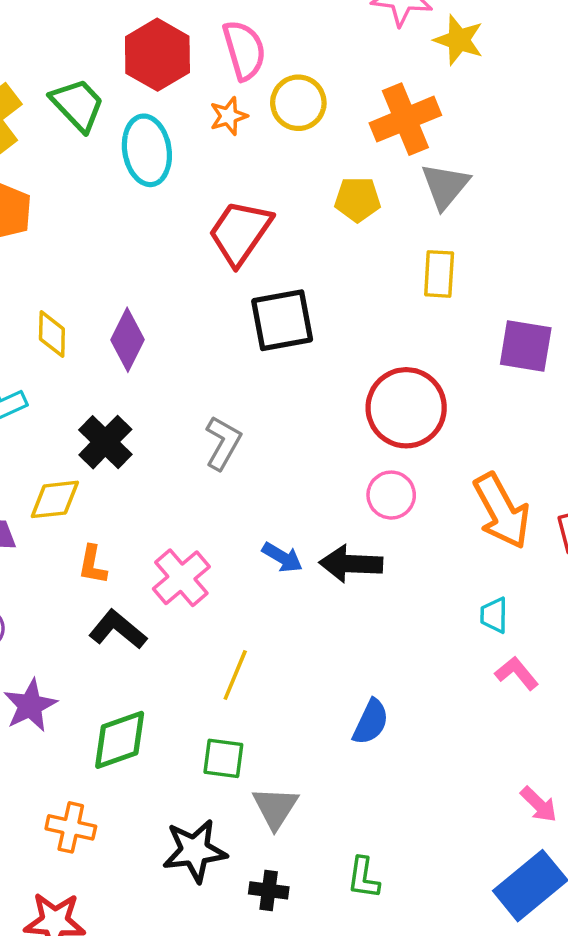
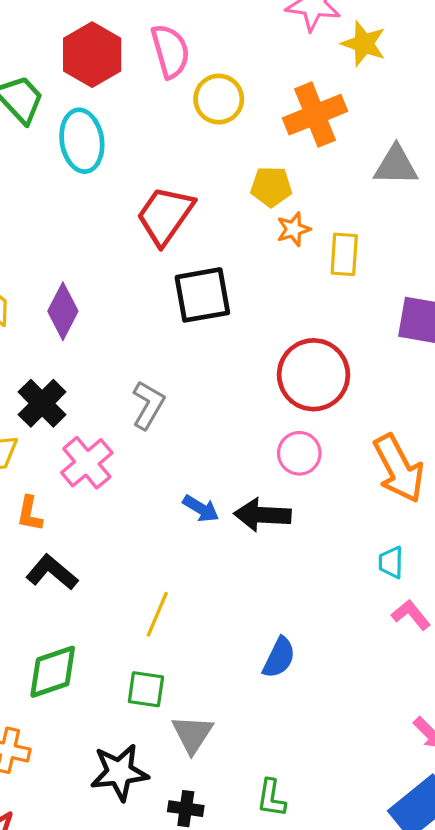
orange star: (229, 116) -> (293, 229), moved
gray triangle: (445, 186) -> (396, 165), moved, turned 51
pink cross: (181, 578) -> (87, 463), moved

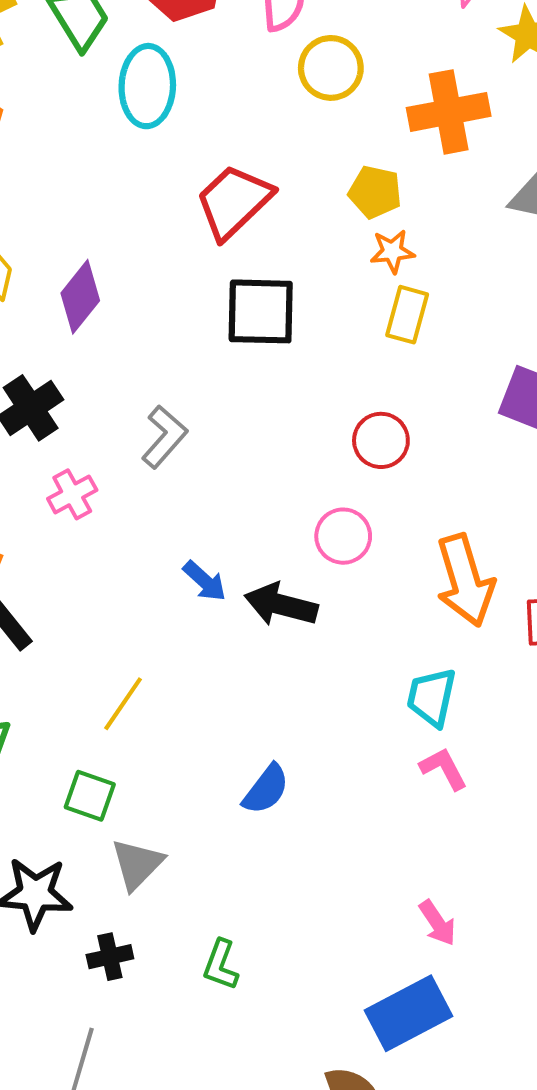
yellow rectangle: (344, 254) -> (407, 315), moved
red circle: (313, 375) -> (381, 440), size x0.6
pink cross: (87, 463) -> (72, 494), size x0.7
cyan trapezoid: (391, 562) -> (432, 697), size x1.4
black cross: (186, 809) -> (110, 957), turned -32

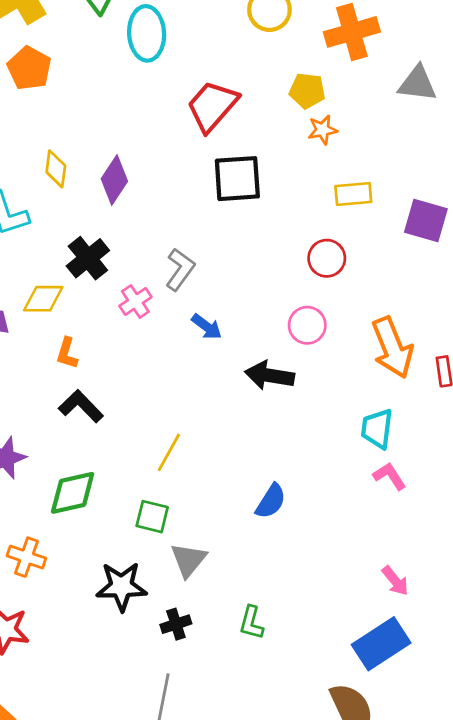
yellow rectangle: (407, 315) -> (353, 194), moved, turned 75
pink cross: (72, 494) -> (135, 302), moved
blue arrow: (205, 581) -> (207, 327), moved

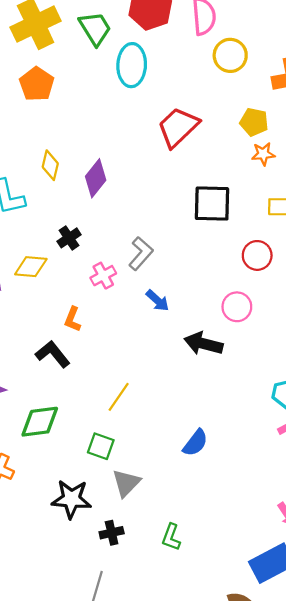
black square: (237, 179) -> (212, 204), moved
black cross: (88, 258) -> (69, 238), size x0.7
orange L-shape: (67, 353) -> (73, 319), moved

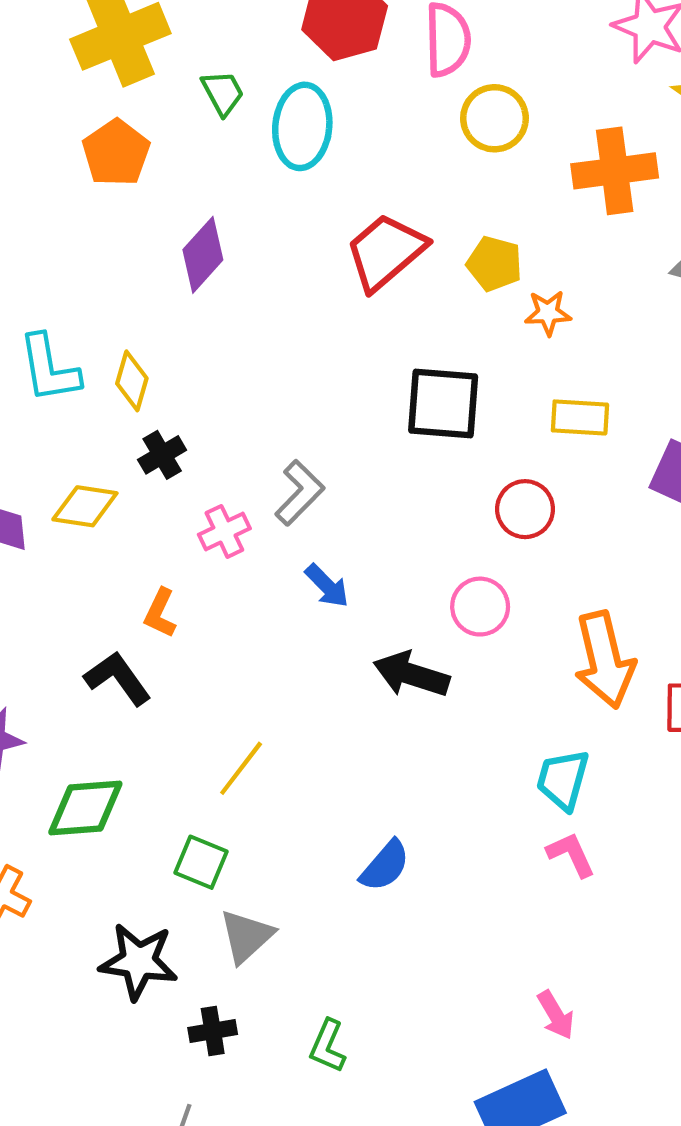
green trapezoid: (95, 28) -> (223, 93), moved, size x0.7
yellow pentagon: (254, 122) -> (494, 264), moved
yellow diamond: (50, 165) -> (132, 381), moved
purple diamond: (96, 178) -> (203, 255), moved

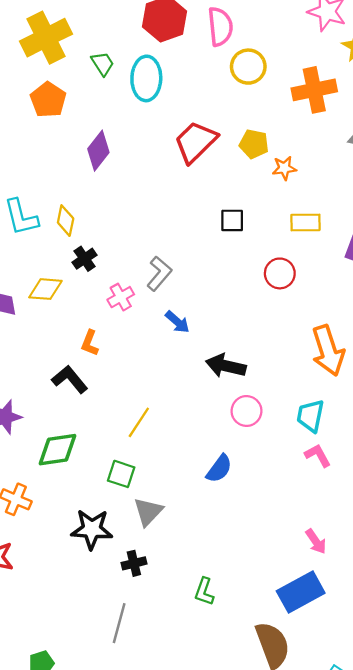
black square: (443, 404) -> (232, 220), size x0.6
pink circle: (480, 607) -> (246, 411), moved
green L-shape: (328, 1046) -> (204, 592), moved

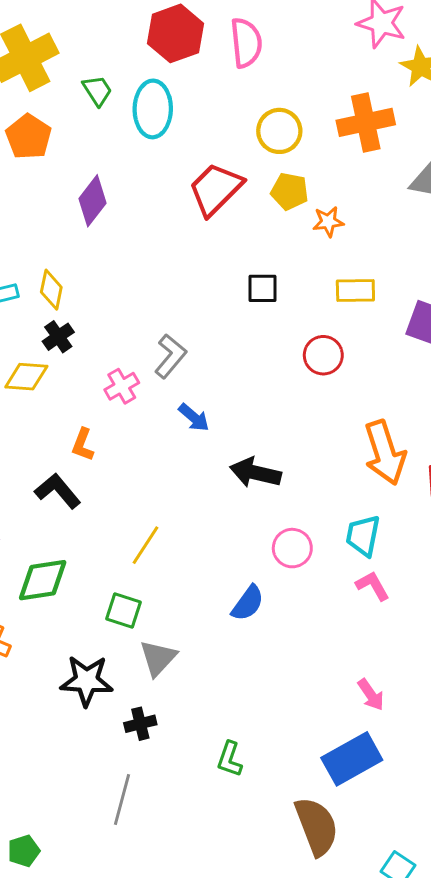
yellow circle: (248, 67) -> (279, 131), moved
black cross: (85, 259) -> (58, 337), moved
pink circle: (246, 411) -> (292, 548), moved

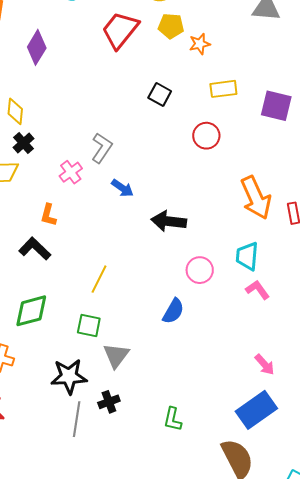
black square: (262, 288) -> (160, 95), turned 35
gray line: (122, 800) -> (77, 419), moved

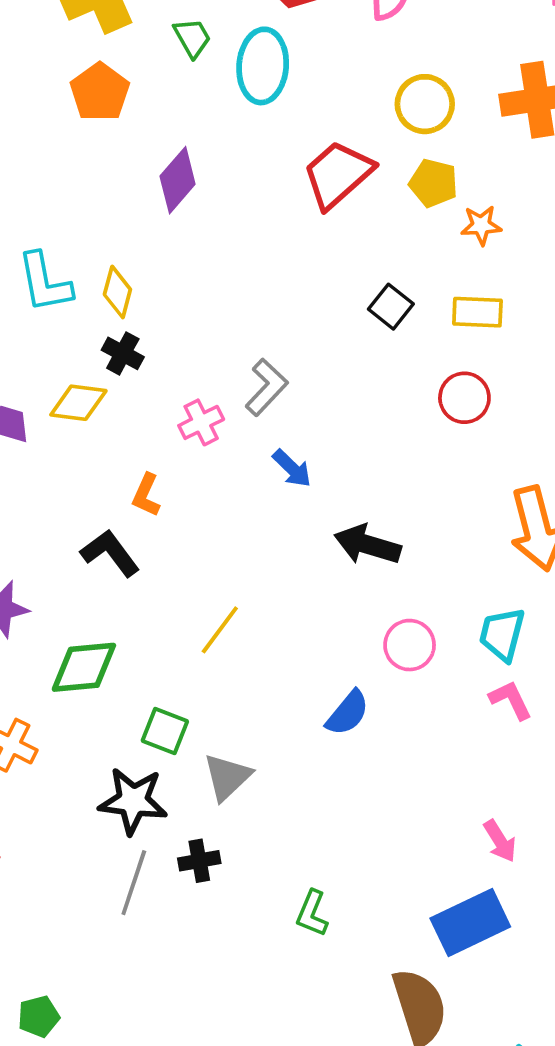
yellow rectangle: (223, 89) -> (477, 312), moved
black cross: (23, 143) -> (123, 353), turned -30
green square: (89, 326) -> (165, 731), moved

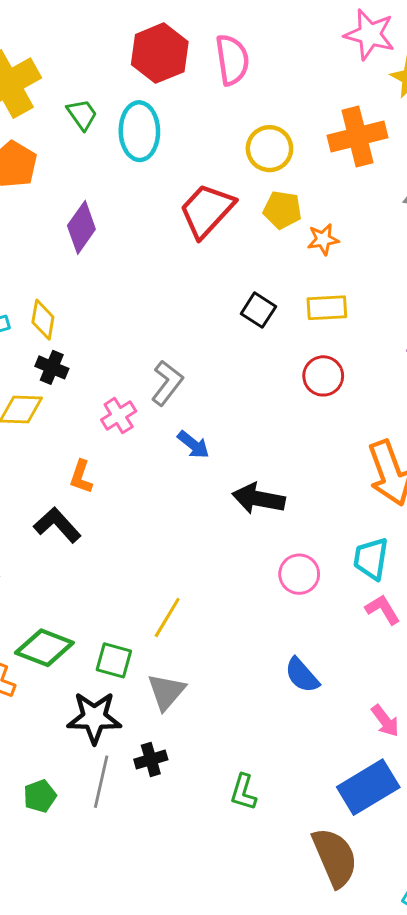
yellow line: (220, 630) -> (167, 618), moved
green diamond: (84, 667) -> (44, 648), moved, turned 32
blue semicircle: (348, 713) -> (302, 675), moved, turned 105
green pentagon: (39, 1016) -> (40, 796), moved

